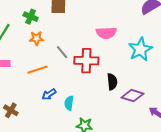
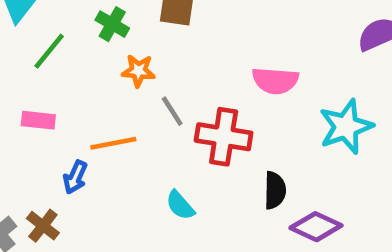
orange star: (36, 38) -> (138, 71), moved
blue arrow: (49, 94) -> (75, 177), moved, turned -40
cyan semicircle: (69, 103) -> (180, 205), moved, turned -56

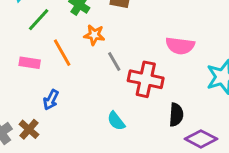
orange line: (113, 143) -> (62, 53), moved, turned 68

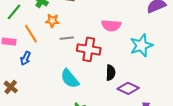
gray line: (114, 61) -> (67, 38), turned -64
blue arrow: (51, 100) -> (26, 58), moved
cyan semicircle: (116, 121) -> (70, 79), size x1.5

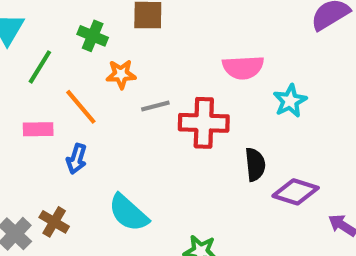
cyan star: (141, 45) -> (290, 101), moved, size x0.7
cyan semicircle: (70, 79) -> (128, 213), moved

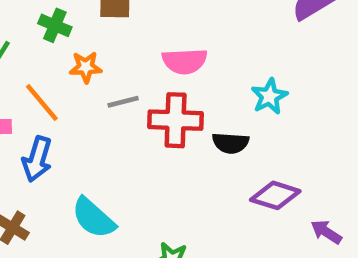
pink semicircle: (243, 67) -> (185, 61), moved
blue arrow: (77, 159) -> (37, 159), size x1.4
black semicircle: (255, 164) -> (231, 143), moved, turned 100

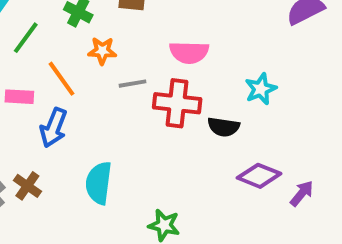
cyan semicircle: (93, 218) -> (99, 183), turned 51
purple arrow: (326, 232) -> (302, 193), moved, turned 92

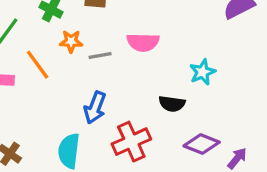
gray line: (132, 84) -> (100, 55), moved
red cross: (177, 103) -> (131, 142), moved, turned -30
blue arrow: (54, 128) -> (95, 108), moved

